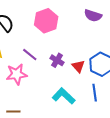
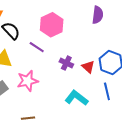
purple semicircle: (93, 16) -> (98, 15), turned -96
purple line: (30, 55) -> (37, 47), moved

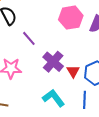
pink hexagon: (52, 25) -> (71, 18), moved
purple cross: (66, 63) -> (53, 62), size x1.5

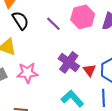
purple line: (29, 38) -> (53, 24), moved

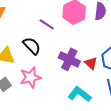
black semicircle: (20, 20) -> (32, 46), moved

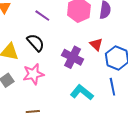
purple line: (47, 24) -> (42, 16), moved
red triangle: (91, 63) -> (96, 44), moved

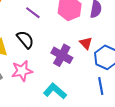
cyan L-shape: (82, 92) -> (55, 91), moved

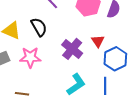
cyan L-shape: (55, 91) -> (76, 84), moved, turned 95

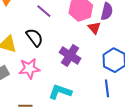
red triangle: (98, 41) -> (94, 28), moved
cyan L-shape: (76, 84) -> (60, 92), moved, turned -120

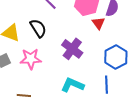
cyan L-shape: (60, 92) -> (72, 85), moved

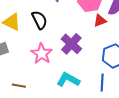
red triangle: (99, 23) -> (100, 21), turned 40
pink star: (31, 59) -> (42, 54), moved, turned 30

